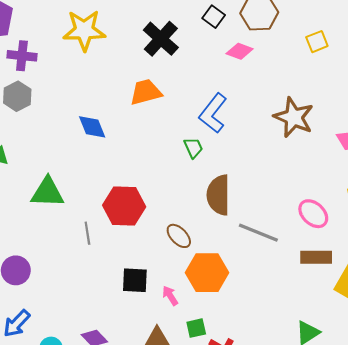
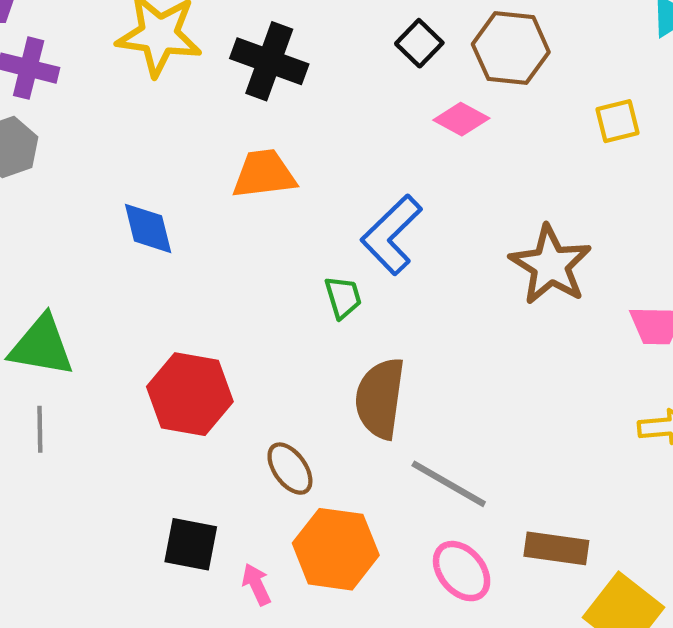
black cross: (161, 39) -> (269, 61), moved, turned -30
pink ellipse: (313, 214) -> (462, 571), moved
gray line: (87, 233) -> (40, 429), moved

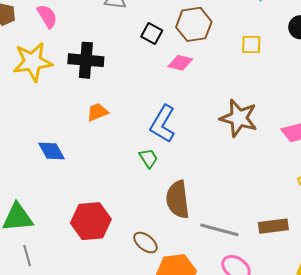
yellow square: (617, 121) -> (251, 44), turned 30
orange trapezoid: (264, 174) -> (97, 112), size x0.7
brown rectangle: (556, 548) -> (273, 226), moved

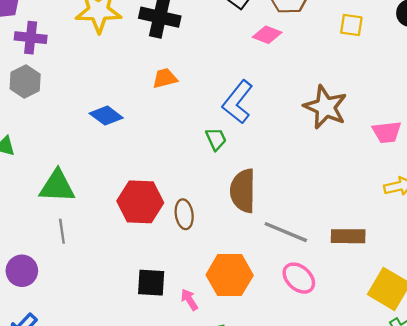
blue diamond: (51, 151) -> (106, 116), turned -32
brown ellipse: (145, 243) -> (184, 214), moved, turned 35

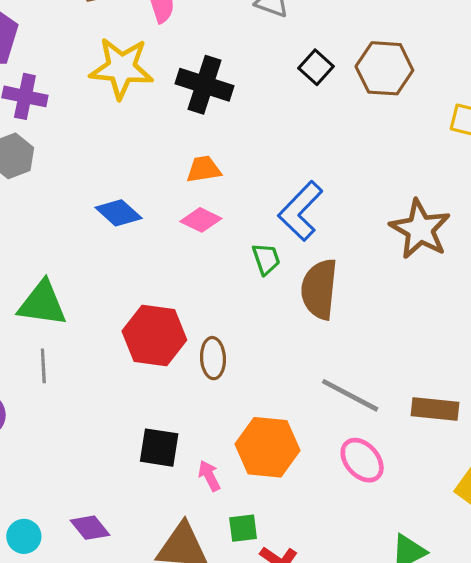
pink diamond: (267, 35) -> (201, 220), moved
brown semicircle: (243, 191) -> (319, 289), moved

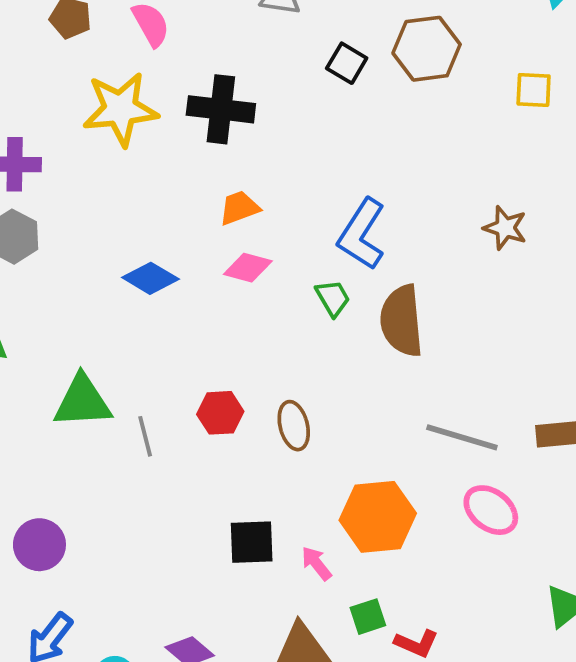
brown star: (420, 229) -> (505, 228), size x0.6
red hexagon: (154, 336) -> (220, 413), size x0.6
gray line: (43, 366) -> (145, 436), moved

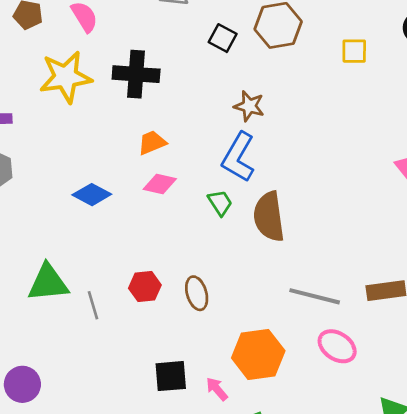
brown star: (505, 228) -> (249, 106), moved

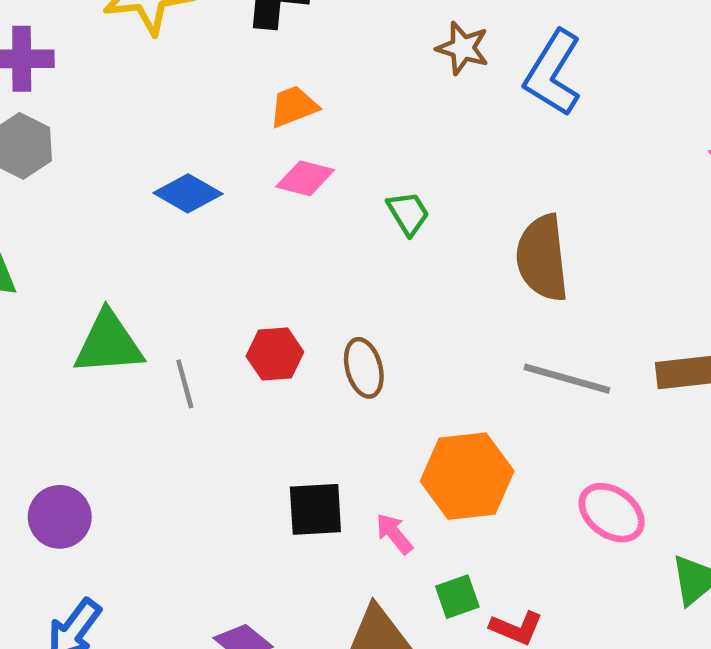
blue L-shape: (238, 157) -> (553, 73), moved
brown semicircle: (269, 217) -> (542, 258), moved
pink ellipse: (337, 346) -> (612, 513), moved

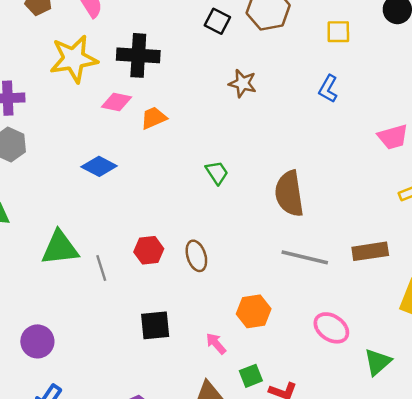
blue L-shape: (553, 73) -> (328, 89), moved, size x0.6
pink diamond: (305, 178) -> (117, 102), moved
orange hexagon: (467, 476) -> (254, 311), size x0.7
black square: (315, 509) -> (155, 325), moved

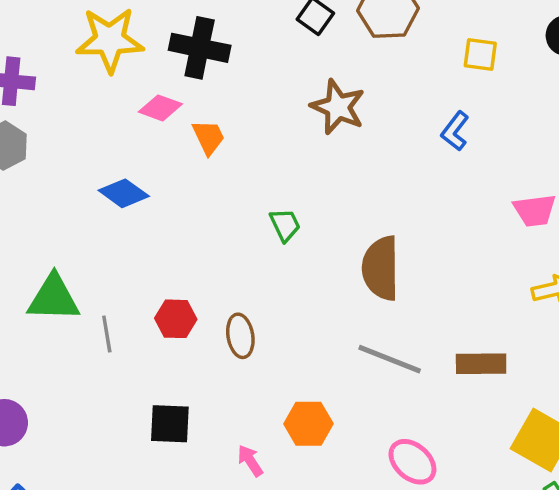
brown star: (243, 83) -> (338, 107), size x1.4
orange trapezoid: (154, 118) -> (208, 137), turned 80

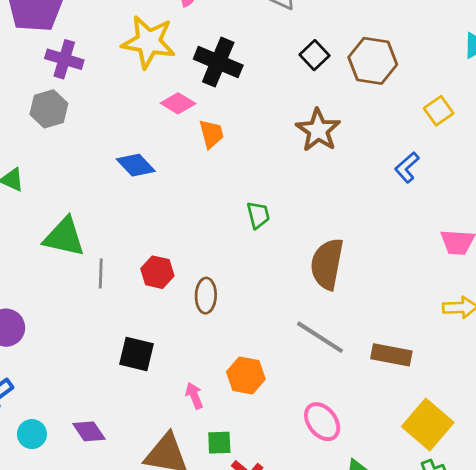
yellow square: (480, 54) -> (439, 111), turned 36

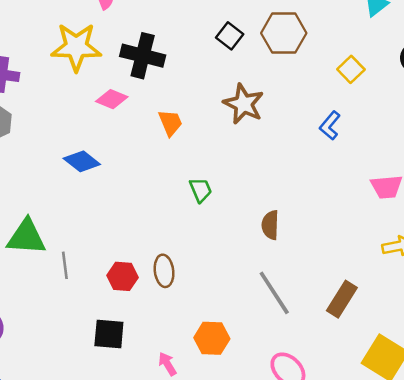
orange trapezoid: (211, 134) -> (170, 123), moved
brown semicircle: (327, 264) -> (270, 225), size x0.6
red hexagon: (157, 272) -> (122, 276), moved
gray line: (320, 337) -> (274, 293), turned 33
brown rectangle: (391, 355) -> (342, 299), turned -60

